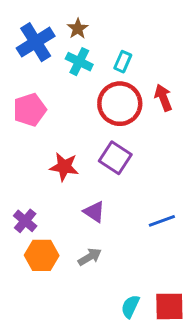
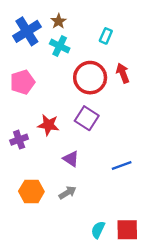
cyan rectangle: (123, 62) -> (106, 36), moved
purple cross: (25, 221) -> (19, 140), moved, turned 30

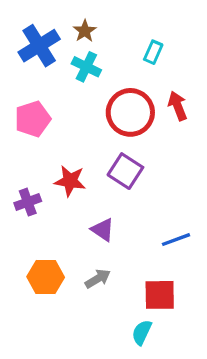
red square: (127, 230) -> (160, 295), moved

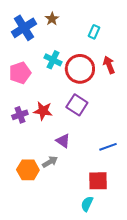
cyan cross: (86, 67) -> (53, 60), moved
purple cross: (28, 202) -> (20, 115), moved
gray arrow: (98, 279) -> (50, 162), moved

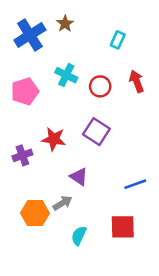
red circle: (80, 69) -> (100, 86), size x0.6
purple cross: (20, 115) -> (22, 155), moved
cyan semicircle: (87, 204) -> (79, 236), moved

